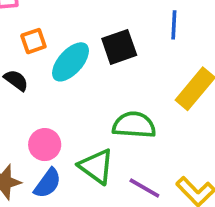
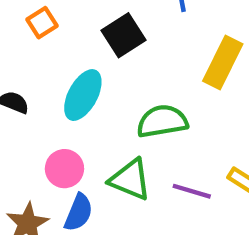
orange square: (33, 41) -> (42, 23), moved
cyan ellipse: (70, 62) -> (83, 95), moved

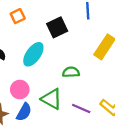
green semicircle: (162, 121) -> (71, 72), size x0.7

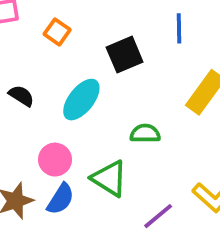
orange square: (18, 16) -> (57, 32), turned -32
purple line: (81, 108) -> (158, 216), moved, turned -66

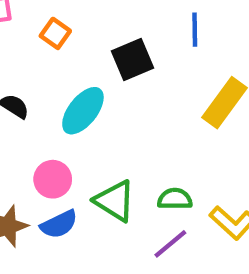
green semicircle: (145, 133) -> (175, 199), moved
blue semicircle: (61, 199) -> (59, 224), turned 32

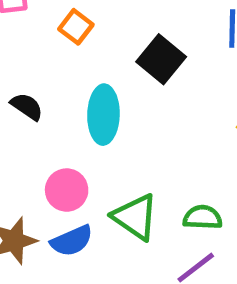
black square: (132, 59) -> (161, 59), turned -30
cyan ellipse: (83, 111) -> (103, 115), turned -39

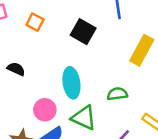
cyan ellipse: (103, 115) -> (71, 83), moved
green semicircle: (203, 217) -> (117, 94), moved

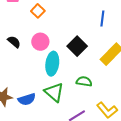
black square: (83, 32) -> (77, 46), moved
pink circle: (45, 110) -> (40, 42), moved

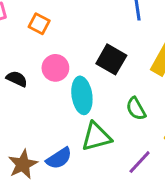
green semicircle: (84, 81) -> (136, 109), turned -112
green triangle: (54, 92) -> (96, 137), turned -40

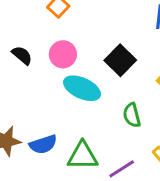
cyan ellipse: (82, 95) -> (82, 88), turned -72
green triangle: (96, 137) -> (83, 156), moved

